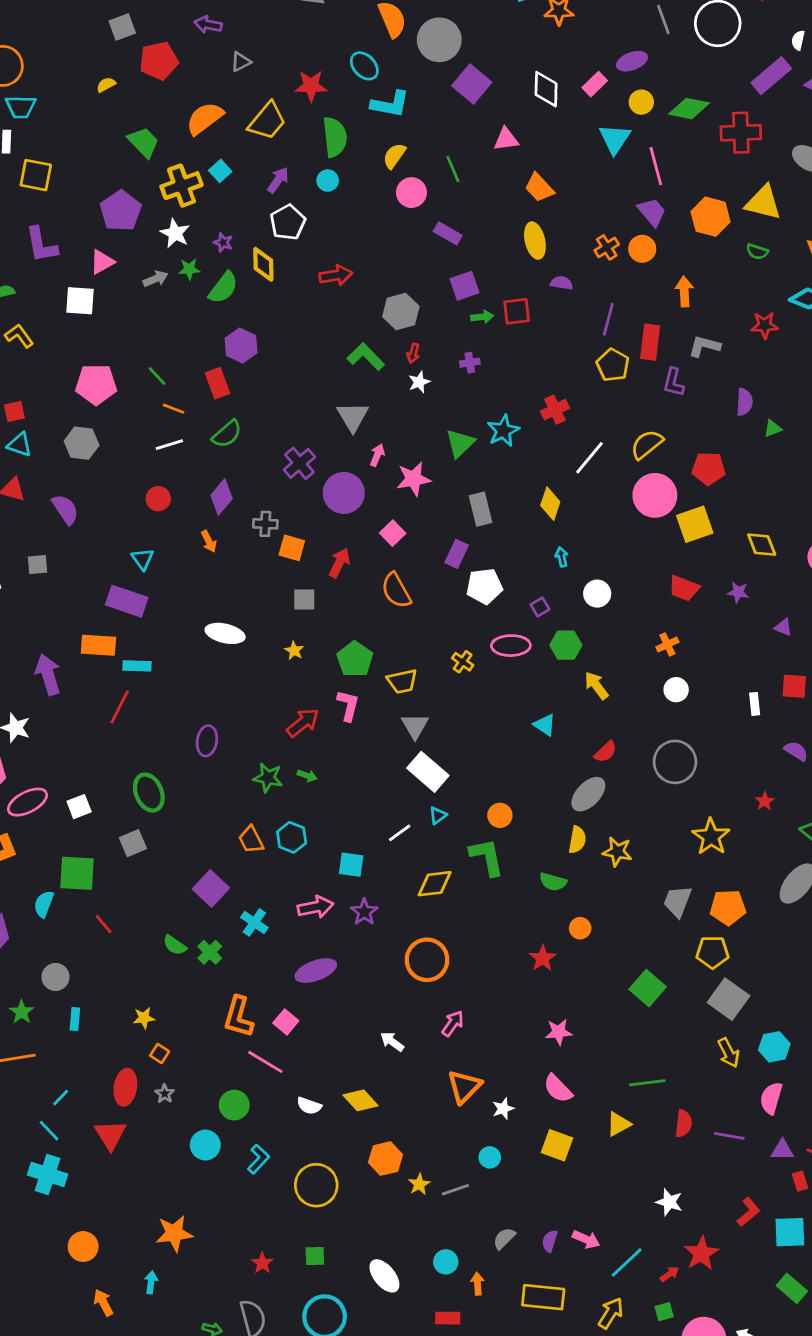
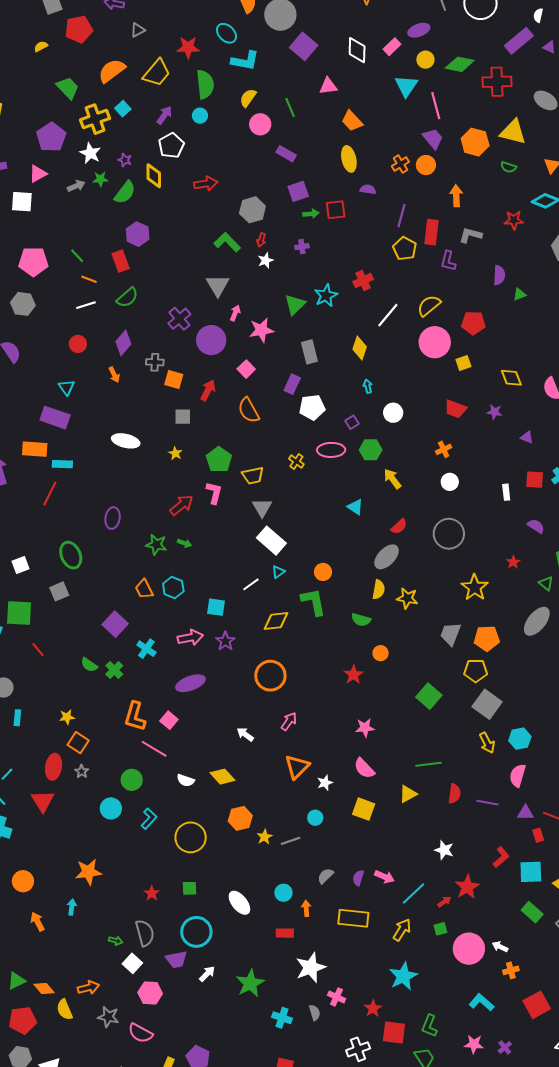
yellow square: (695, 524) -> (463, 363), size x0.6
orange square: (160, 1053) -> (78, 743), size x1.5

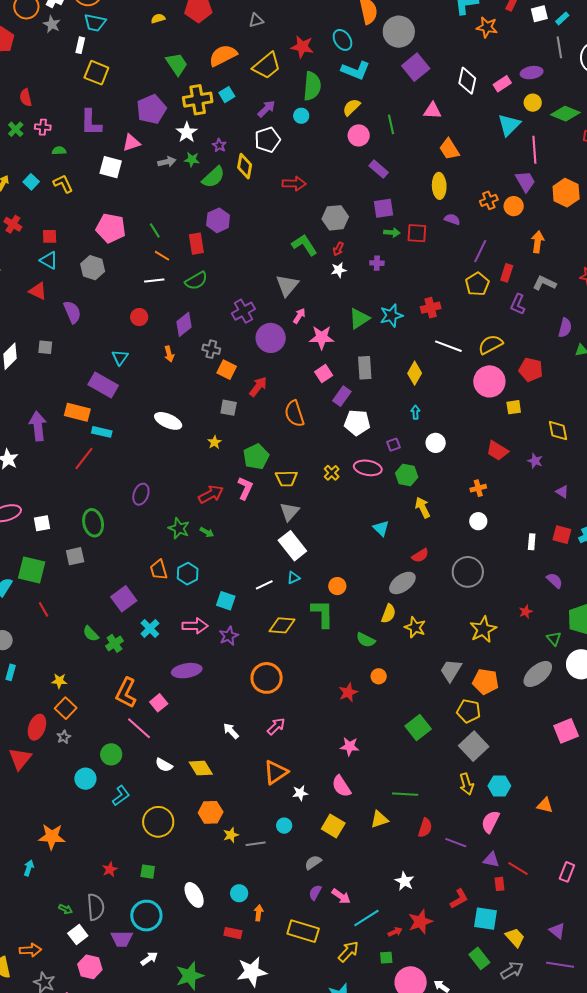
red rectangle: (432, 232) -> (507, 273), size x0.7
white line: (388, 315) -> (448, 346), turned 60
pink square: (246, 369) -> (324, 374), moved
gray semicircle: (325, 876) -> (313, 862), moved

